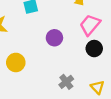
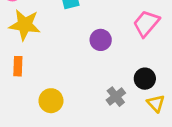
black circle: (94, 49) -> (145, 79), moved
yellow circle: (16, 62) -> (51, 101), moved

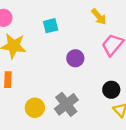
gray cross: (116, 97) -> (66, 104), moved, size x1.5

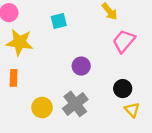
purple circle: (75, 58) -> (81, 66), moved

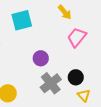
cyan square: (59, 21) -> (22, 20), size x1.5
gray cross: (75, 104) -> (51, 83), moved

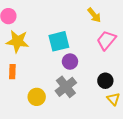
cyan square: (22, 20) -> (59, 41), moved
gray cross: (51, 83) -> (66, 87), moved

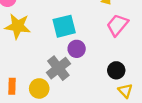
orange rectangle: (12, 72) -> (12, 86), moved
gray cross: (66, 87) -> (58, 68), moved

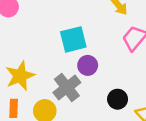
yellow star: (18, 26) -> (20, 76), moved, turned -30
black circle: (116, 70) -> (118, 99), moved

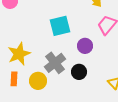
purple circle: (88, 65) -> (85, 46), moved
black circle: (118, 99) -> (79, 72), moved

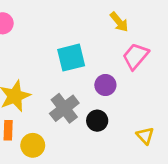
yellow circle: (38, 81) -> (33, 145), moved

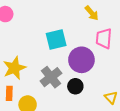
pink trapezoid: (136, 56) -> (104, 38), turned -35
purple circle: (105, 85) -> (81, 60), size x1.6

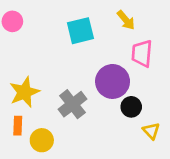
cyan square: (56, 39) -> (80, 31), moved
black circle: (75, 86) -> (131, 107), moved

